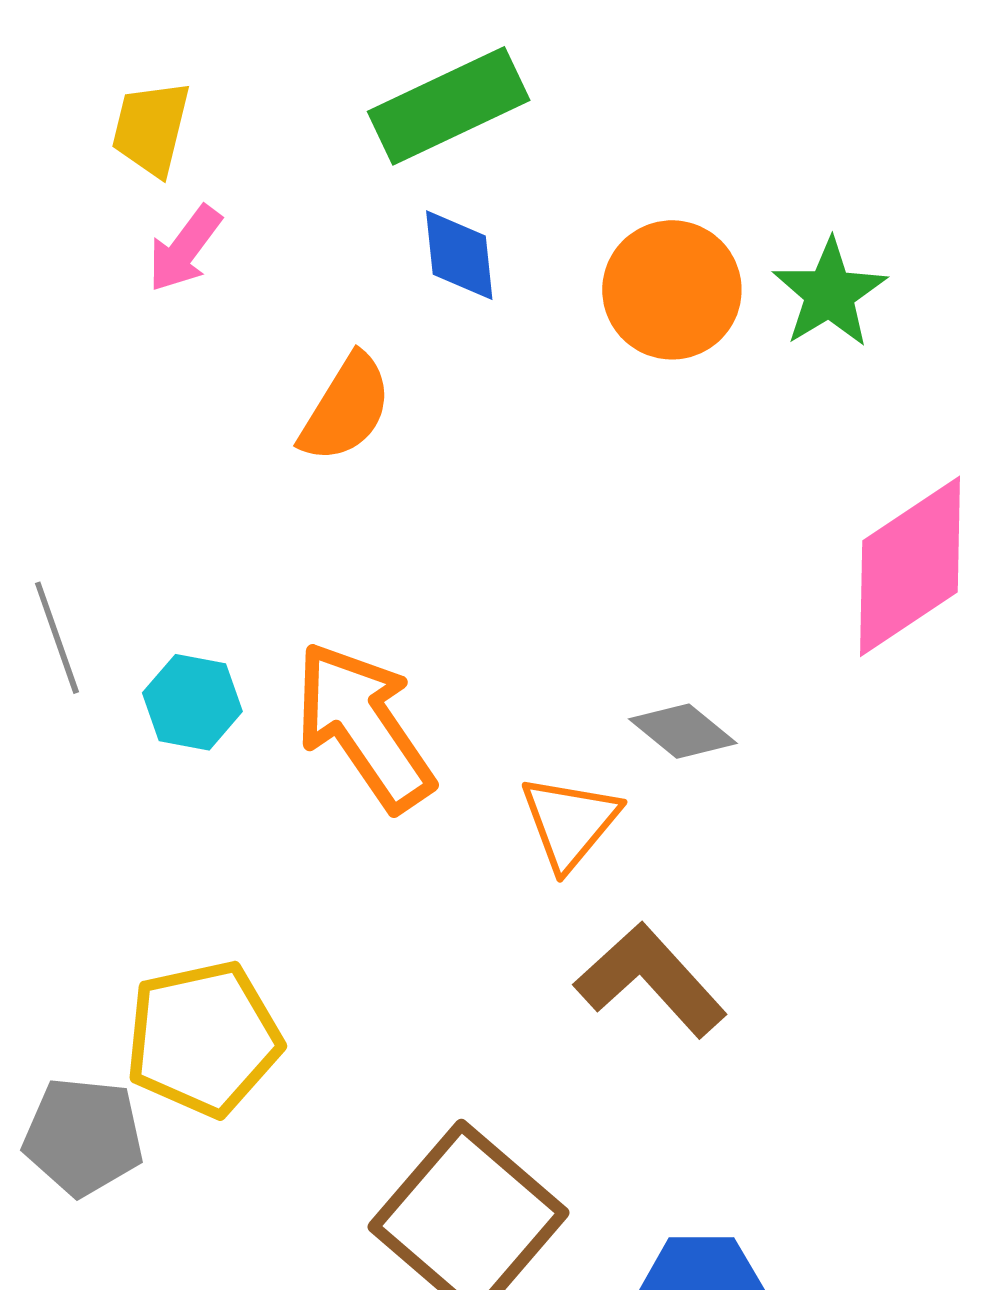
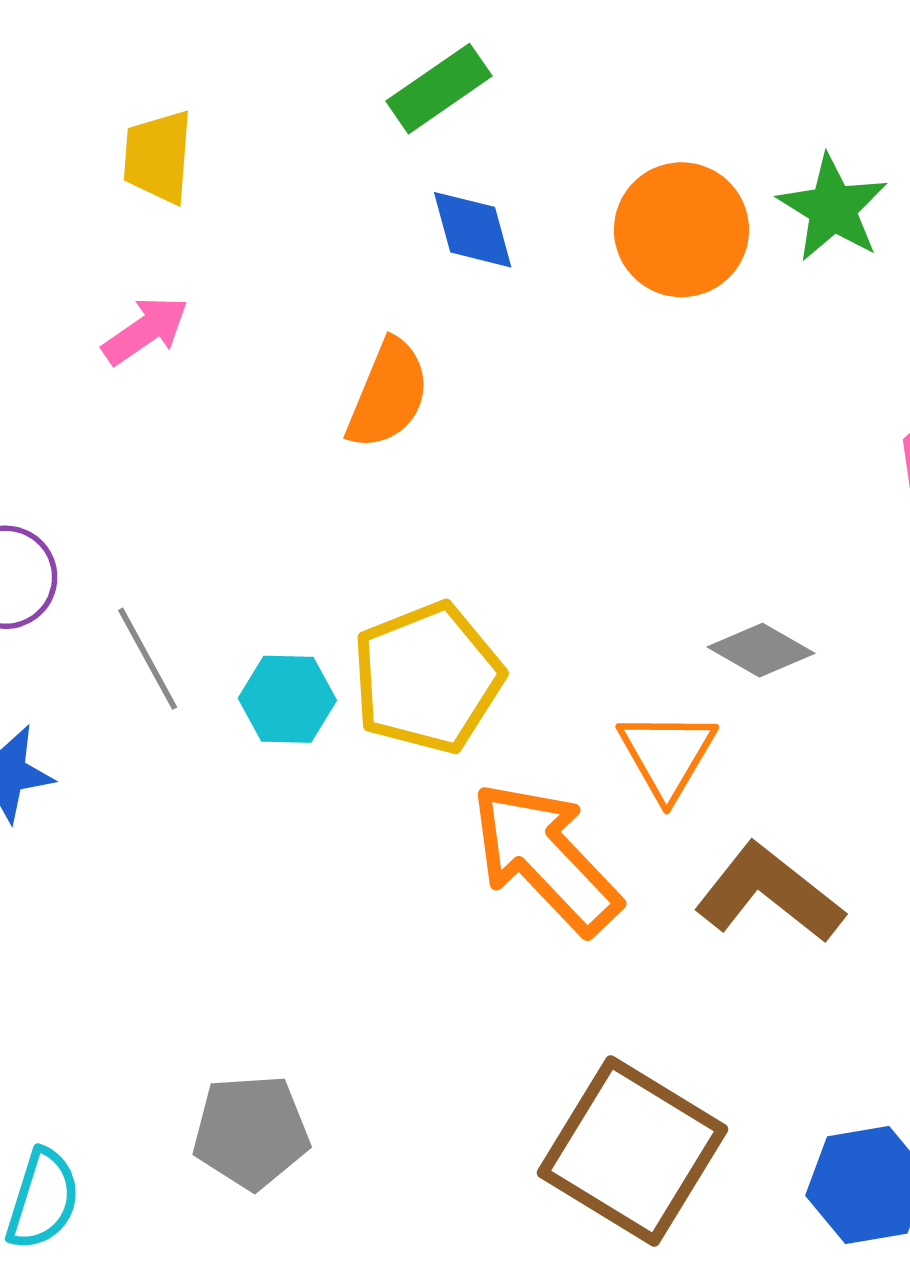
green rectangle: (449, 106) -> (439, 89), size x0.7
pink arrow: (185, 249) -> (145, 330), moved, turned -152
orange arrow: (364, 726) -> (545, 858), moved
yellow pentagon: (203, 1038) -> (428, 678), moved

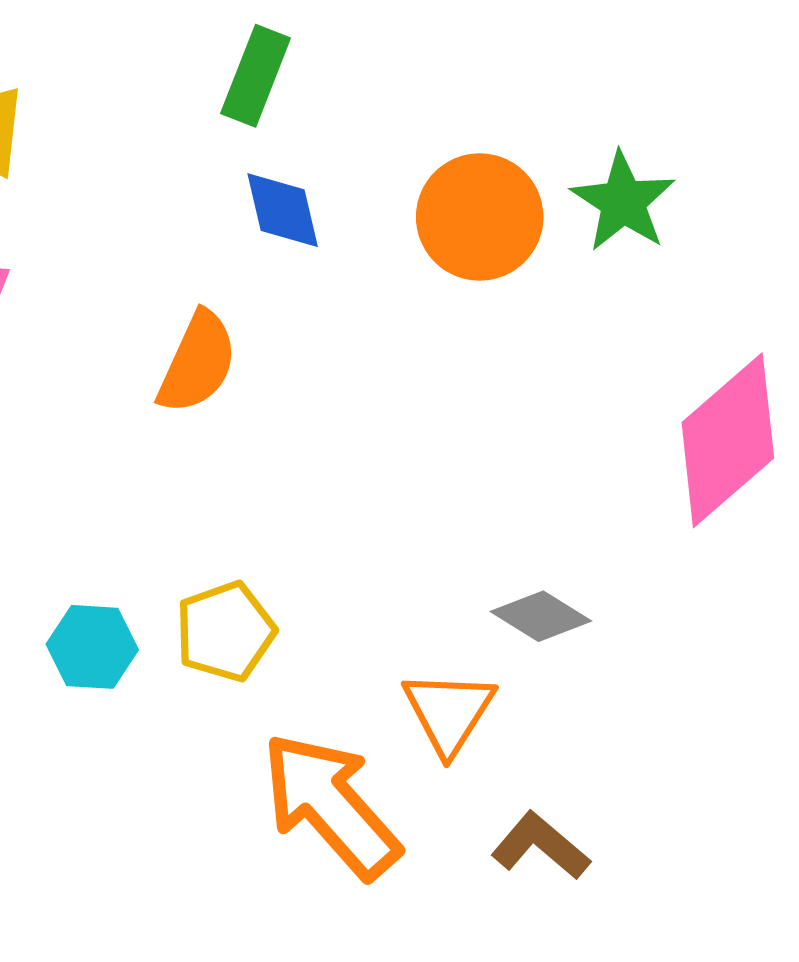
green rectangle: (439, 89) -> (256, 76), turned -36
yellow pentagon: (428, 678) -> (225, 631), size x0.7
brown L-shape: (769, 893) -> (540, 846), size x0.7

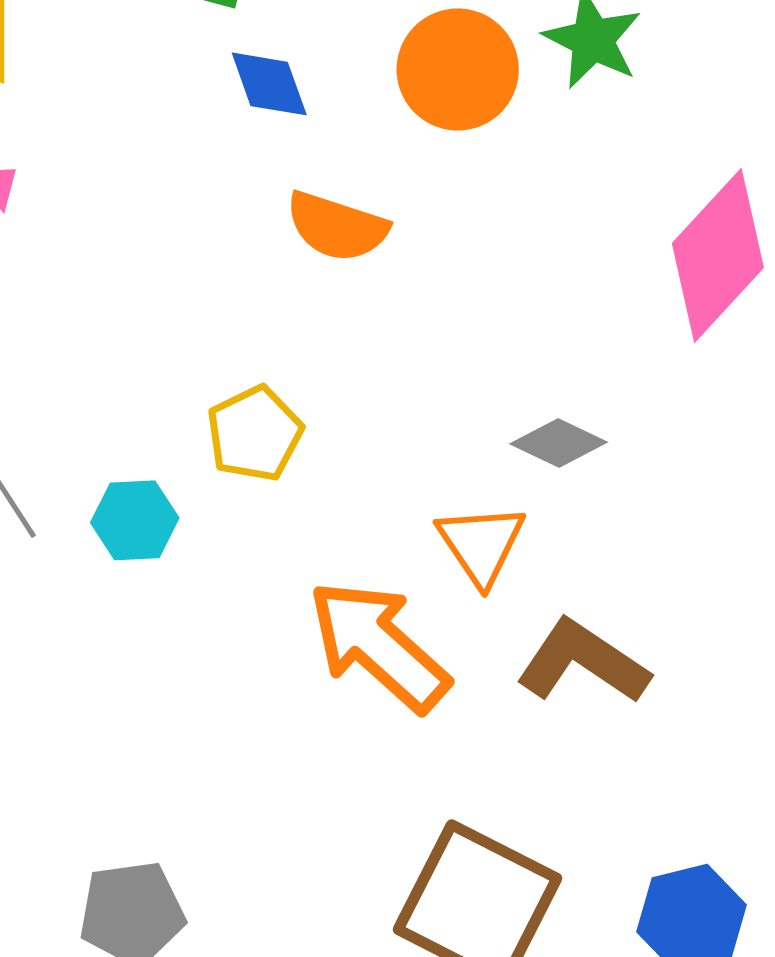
orange semicircle: (197, 362) -> (337, 227), moved, turned 90
yellow pentagon: (225, 631) -> (255, 434), moved
brown L-shape: (540, 846) -> (583, 662), size x1.4

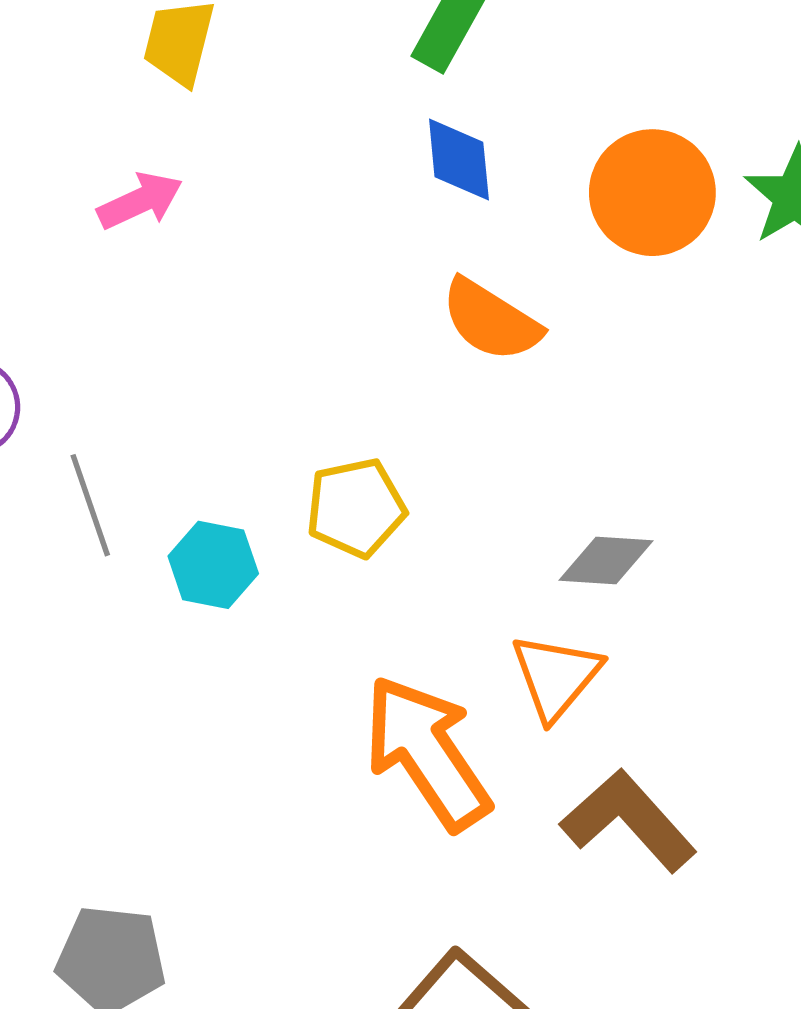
gray diamond: (559, 443) -> (606, 560), moved, turned -36

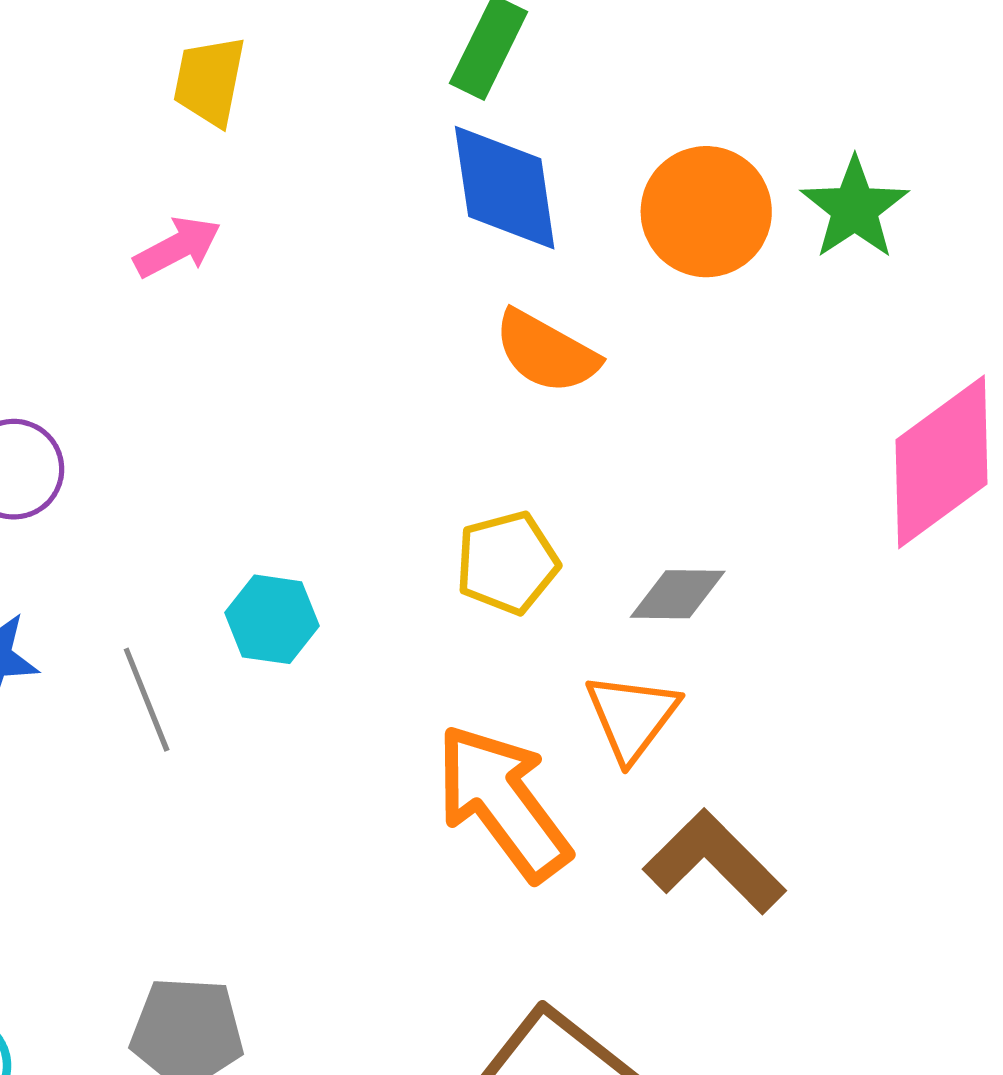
blue diamond: (459, 159) -> (505, 188), size x1.5
gray line: (90, 505) -> (147, 700), moved
yellow pentagon: (356, 508) -> (507, 563), moved

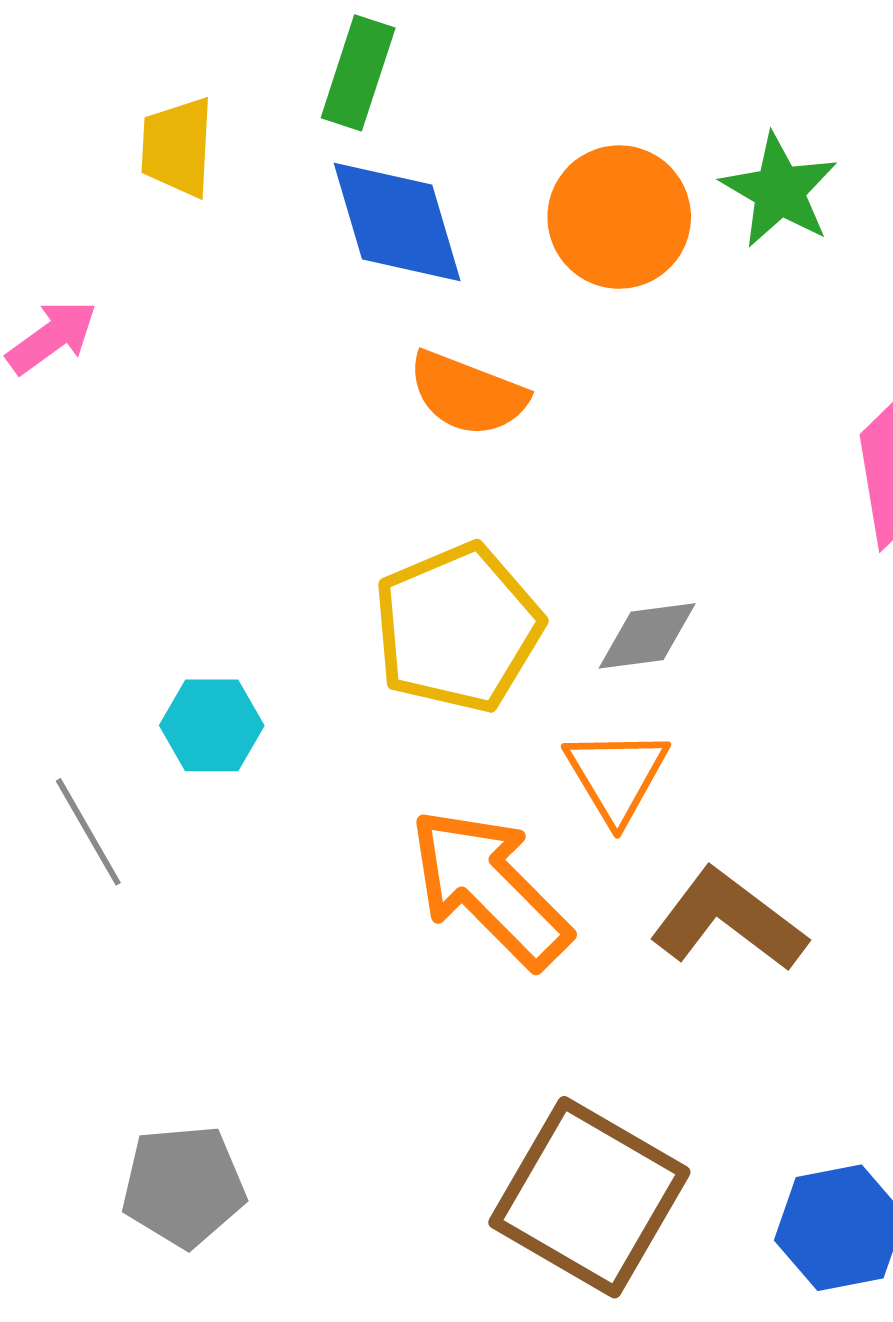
yellow trapezoid: (209, 81) -> (177, 147), moved
yellow pentagon: (507, 563) -> (458, 628), size x1.5

